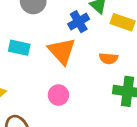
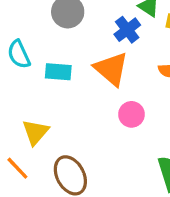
pink circle: (58, 95) -> (131, 114), moved

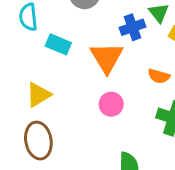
yellow triangle: (35, 132) -> (38, 95), moved

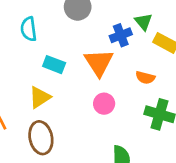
cyan rectangle: (58, 44) -> (54, 65), moved

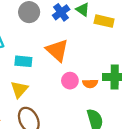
blue cross: (121, 35) -> (61, 12), moved
orange semicircle: (145, 78) -> (90, 83), moved

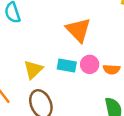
cyan rectangle: (23, 61) -> (67, 65), moved

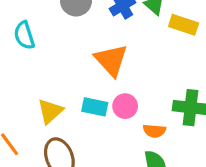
orange semicircle: (112, 69) -> (154, 131), moved

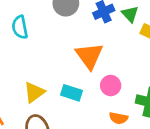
pink circle: (125, 106) -> (111, 86), moved

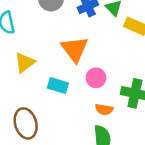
yellow triangle: (34, 92) -> (25, 63), moved

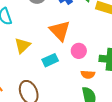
cyan rectangle: (58, 86) -> (50, 60), turned -35

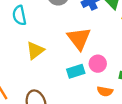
cyan rectangle: (50, 60) -> (76, 71), moved

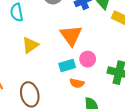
orange semicircle: (105, 91) -> (77, 83), moved

